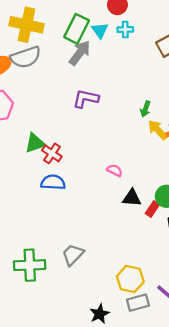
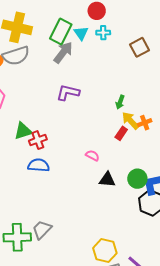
red cross: (52, 153) -> (38, 140), turned 36
red rectangle: (152, 209) -> (121, 133), moved
gray trapezoid: (73, 255) -> (42, 230), moved

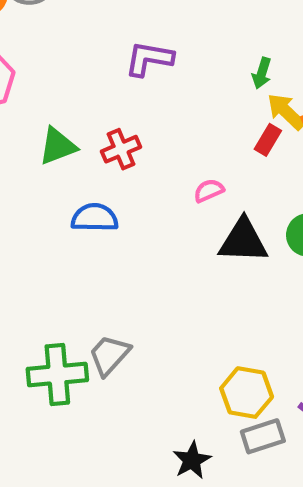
red cross: (38, 140) -> (121, 149), moved
pink semicircle: (92, 155) -> (209, 191), turned -48
black triangle: (107, 180) -> (243, 241), size x1.4

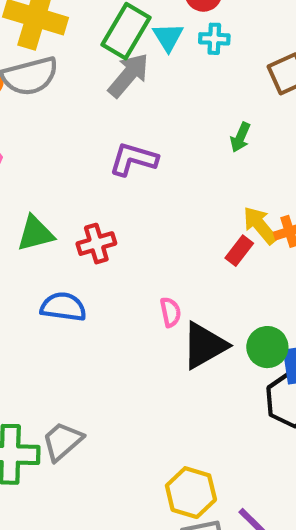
green arrow: (262, 73) -> (240, 137), moved
pink semicircle: (209, 191) -> (170, 312), moved, turned 96
black triangle: (243, 241) -> (204, 345), turned -38

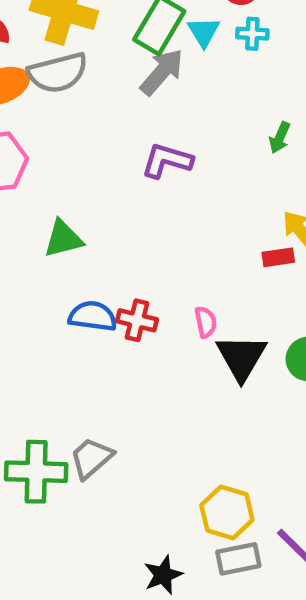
red cross: (96, 244) -> (137, 320), moved, turned 30
red rectangle: (239, 251) -> (278, 257), turned 44
black triangle: (204, 345) -> (241, 357), turned -30

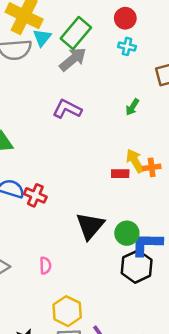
cyan triangle: (204, 32) -> (42, 38), moved
pink semicircle: (206, 322) -> (45, 266), moved

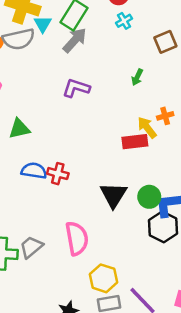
cyan cross: (127, 46) -> (124, 21), turned -35
orange cross: (152, 167) -> (165, 116), moved
red rectangle: (120, 174) -> (135, 142), size x1.5
pink semicircle: (45, 266) -> (77, 238), size x2.0

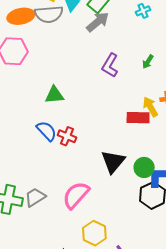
purple L-shape: (76, 88) -> (110, 65), moved, turned -85
green triangle: (19, 129) -> (54, 95), moved
blue semicircle: (34, 171) -> (47, 131), turned 30
pink semicircle: (77, 238) -> (76, 195), turned -136

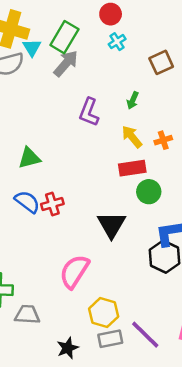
yellow arrow: (150, 107) -> (132, 137), moved
red cross: (67, 136) -> (52, 204), turned -30
green circle: (144, 167) -> (149, 192), moved
gray trapezoid: (35, 197) -> (27, 315), moved, turned 45

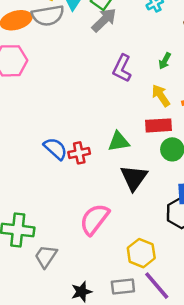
green triangle: (29, 158) -> (119, 142), moved
yellow hexagon: (104, 313) -> (141, 253), moved
gray trapezoid: (27, 315) -> (46, 256), turned -65

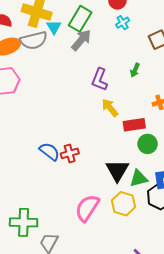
yellow arrow: (161, 96) -> (110, 108), moved
green triangle: (119, 142) -> (139, 178), moved
yellow hexagon: (141, 253) -> (124, 204), moved

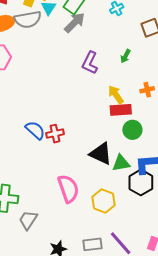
yellow arrow: (110, 108) -> (116, 95), moved
black triangle: (117, 170) -> (101, 154), turned -40
yellow hexagon: (124, 204) -> (104, 201), moved
pink semicircle: (87, 208) -> (68, 189), turned 124

